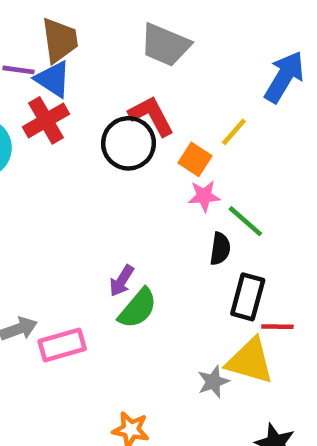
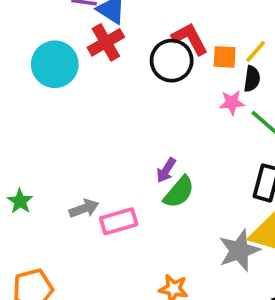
orange square: (195, 159) -> (225, 57), moved, turned -30
black semicircle: (220, 249) -> (252, 79), moved
gray star: (213, 382) -> (239, 250), size x1.6

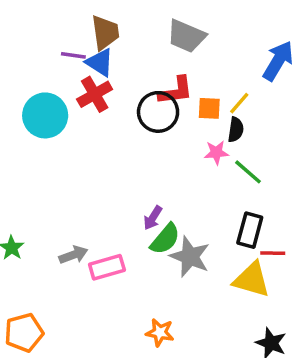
red L-shape: (190, 39) -> (176, 91), turned 111
gray star: (239, 250) -> (190, 257), moved, turned -30

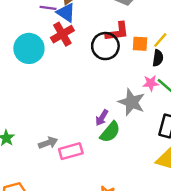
pink star: (216, 153) -> (151, 83), moved
gray star: (190, 257) -> (132, 102), moved

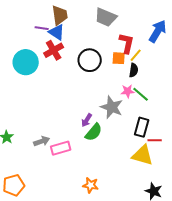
red L-shape: (117, 32) -> (127, 43), moved, turned -70

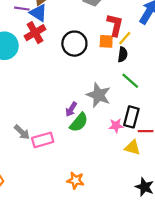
pink star: (128, 91) -> (116, 126), moved
gray arrow: (42, 141) -> (22, 132), turned 63
yellow triangle: (143, 155) -> (132, 148), size x0.7

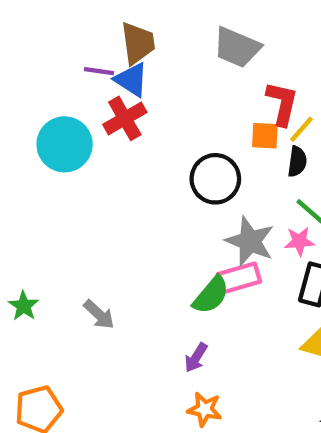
black circle: (74, 44) -> (215, 179), moved
purple arrow: (71, 109) -> (196, 358), moved
pink star: (116, 126) -> (299, 241), moved
pink rectangle: (43, 140) -> (239, 278), moved

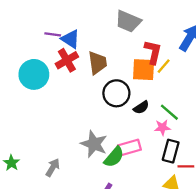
brown trapezoid: (138, 43) -> (98, 63), moved
orange square: (265, 136) -> (144, 70), size x1.5
black semicircle: (297, 162) -> (141, 107), moved, turned 49
gray star: (250, 241) -> (94, 144), moved
gray arrow: (99, 315) -> (53, 168), turned -102

